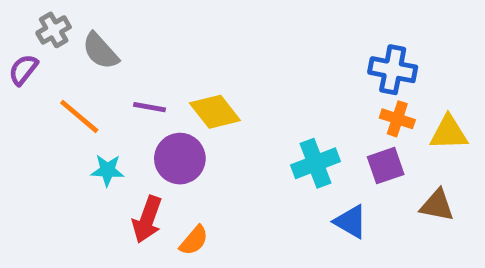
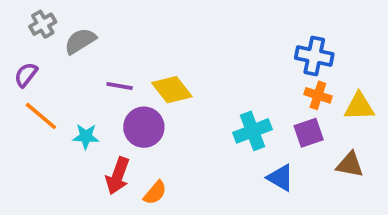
gray semicircle: (100, 51) -> (80, 41), turned 100
purple semicircle: (23, 70) -> (26, 75), moved
orange line: (79, 116) -> (41, 116), moved

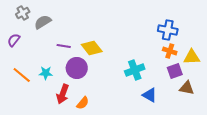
orange line: (41, 116) -> (22, 75), moved
purple square: (309, 133) -> (175, 71), moved

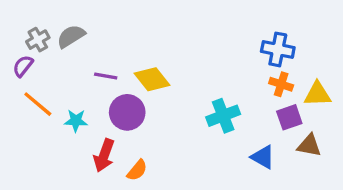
gray cross: (23, 13) -> (38, 40), moved
orange line: (22, 75) -> (38, 104), moved
blue triangle: (150, 95) -> (263, 157), moved

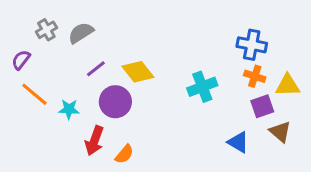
gray semicircle: (71, 36) -> (81, 33), moved
gray cross: (38, 40) -> (46, 30), moved
purple line: (106, 76) -> (96, 69), turned -48
cyan cross: (223, 116) -> (202, 87), moved
brown triangle: (309, 145) -> (280, 132), turned 30

